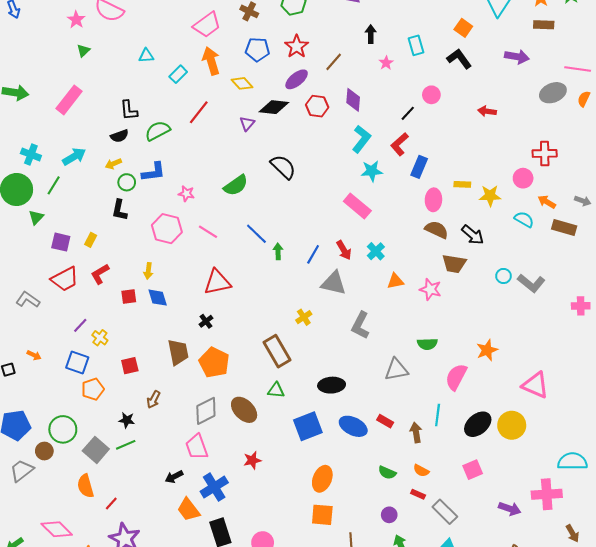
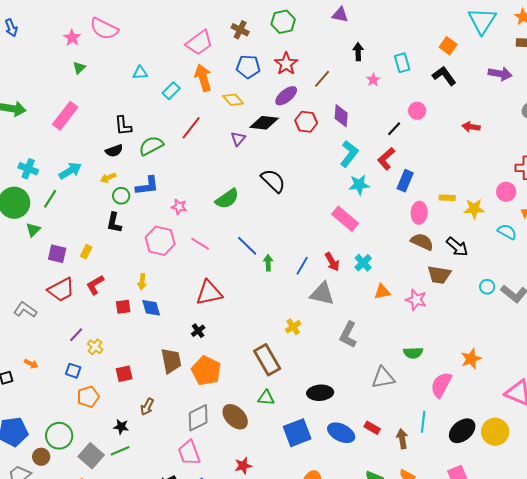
blue square: (77, 362) -> (73, 371), size x0.7

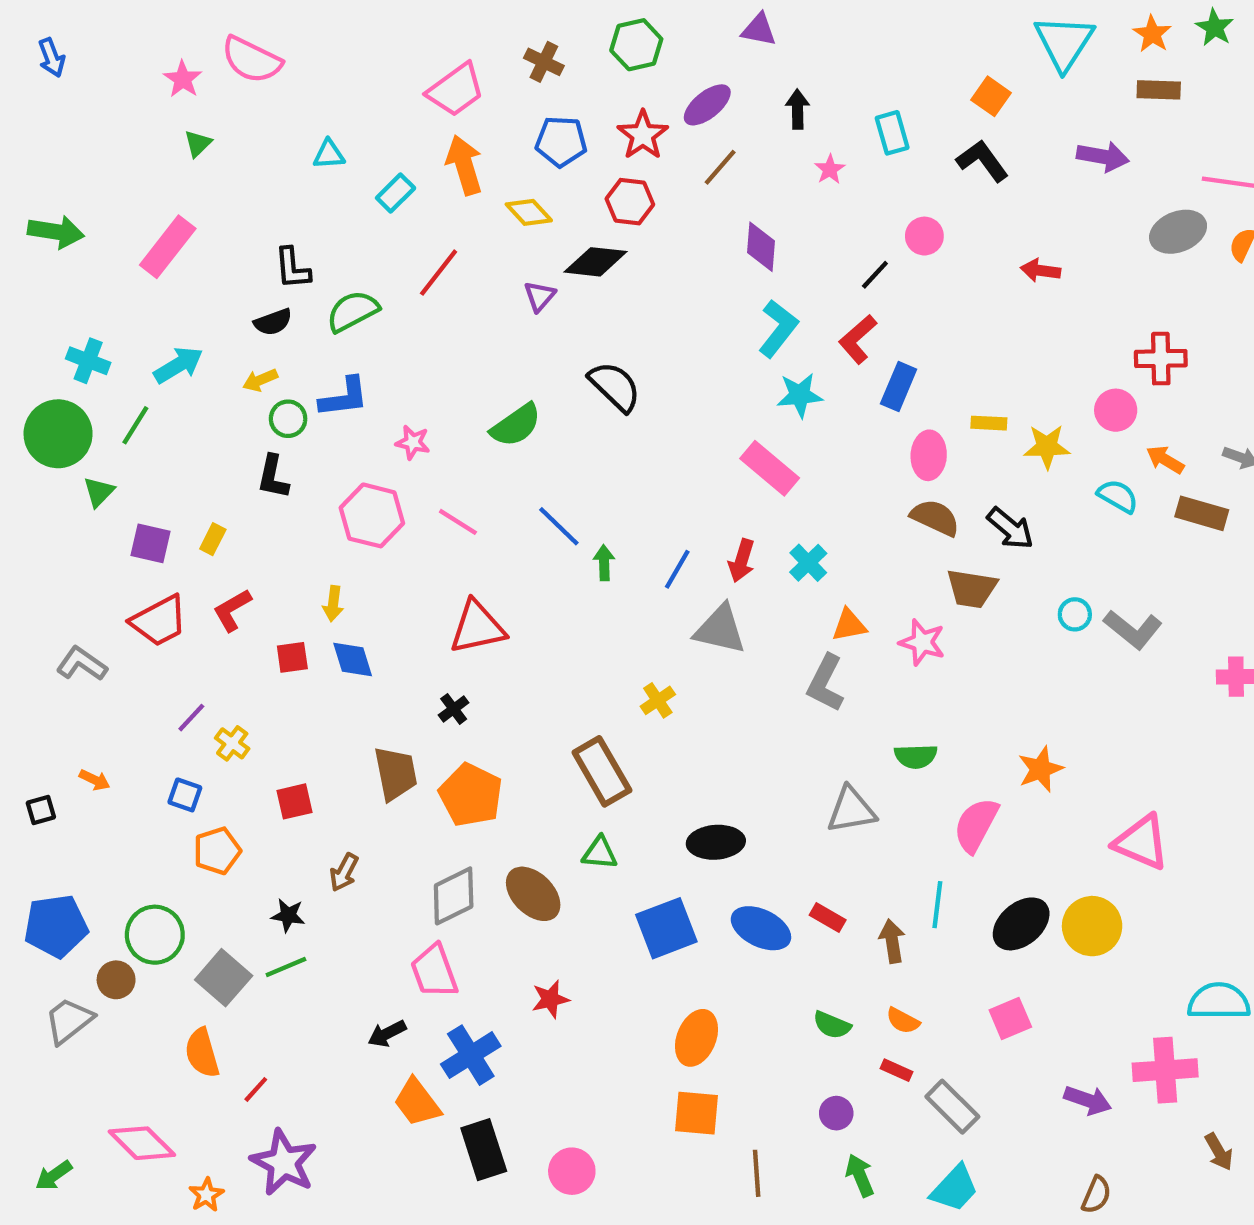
purple ellipse: (286, 96) -> (707, 105), moved
red hexagon: (306, 122) -> (630, 202), moved
red arrow: (332, 262) -> (742, 561), turned 48
gray L-shape: (348, 335) -> (825, 683), moved

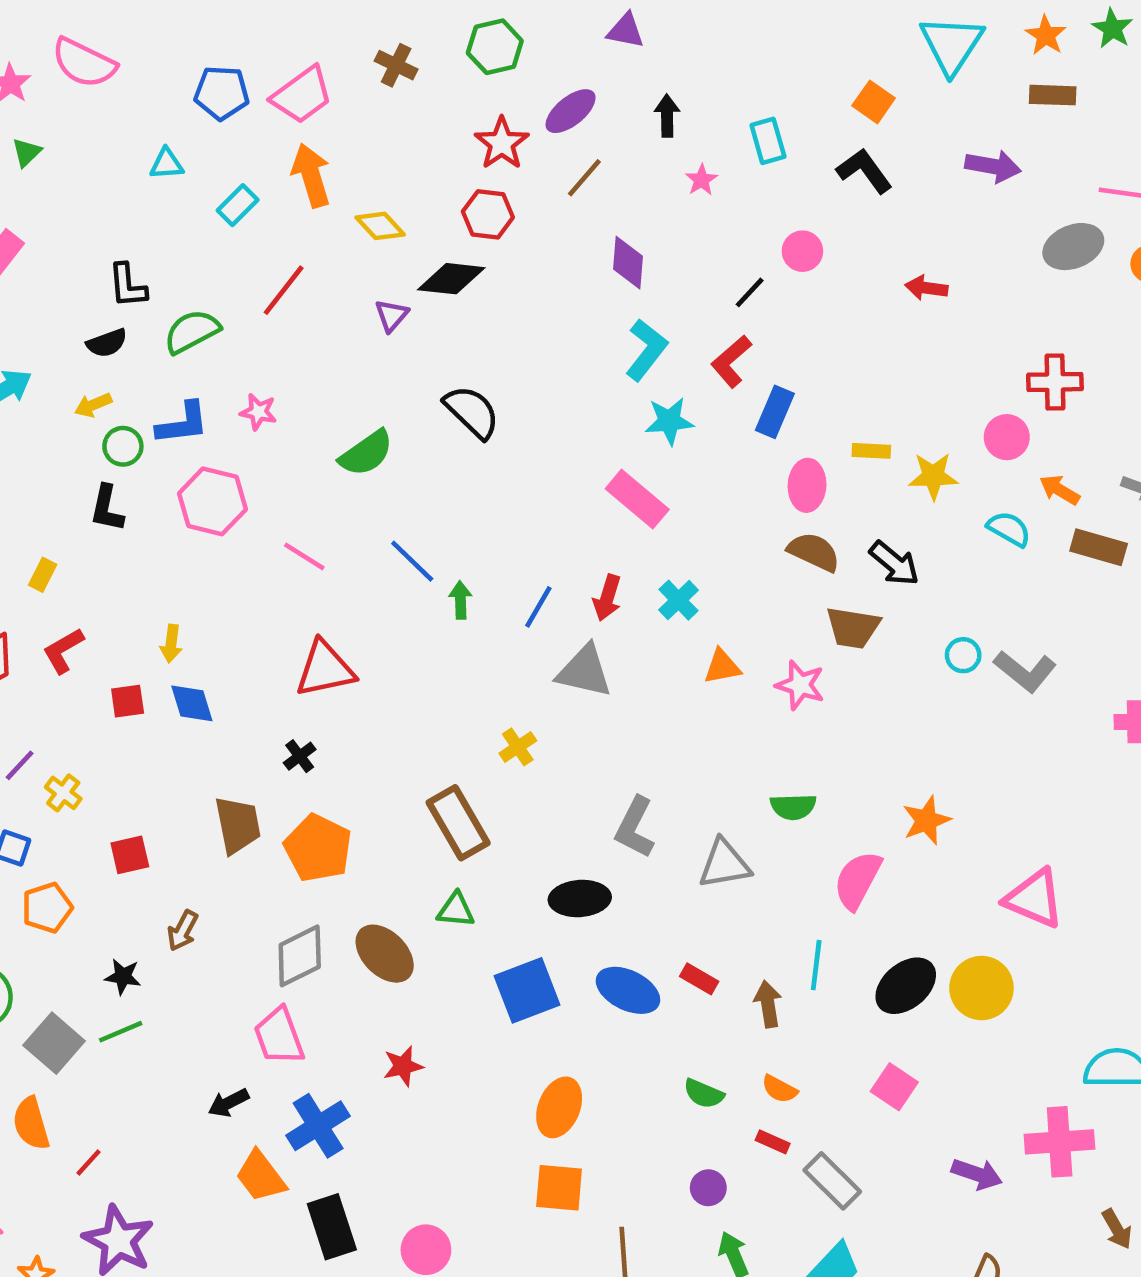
blue pentagon: (561, 141) -> (222, 93), moved
pink star: (413, 442) -> (258, 412), moved
pink hexagon: (372, 515) -> (212, 501), moved
gray L-shape: (825, 683) -> (635, 827), moved
pink square: (1010, 1019) -> (894, 1087), turned -33

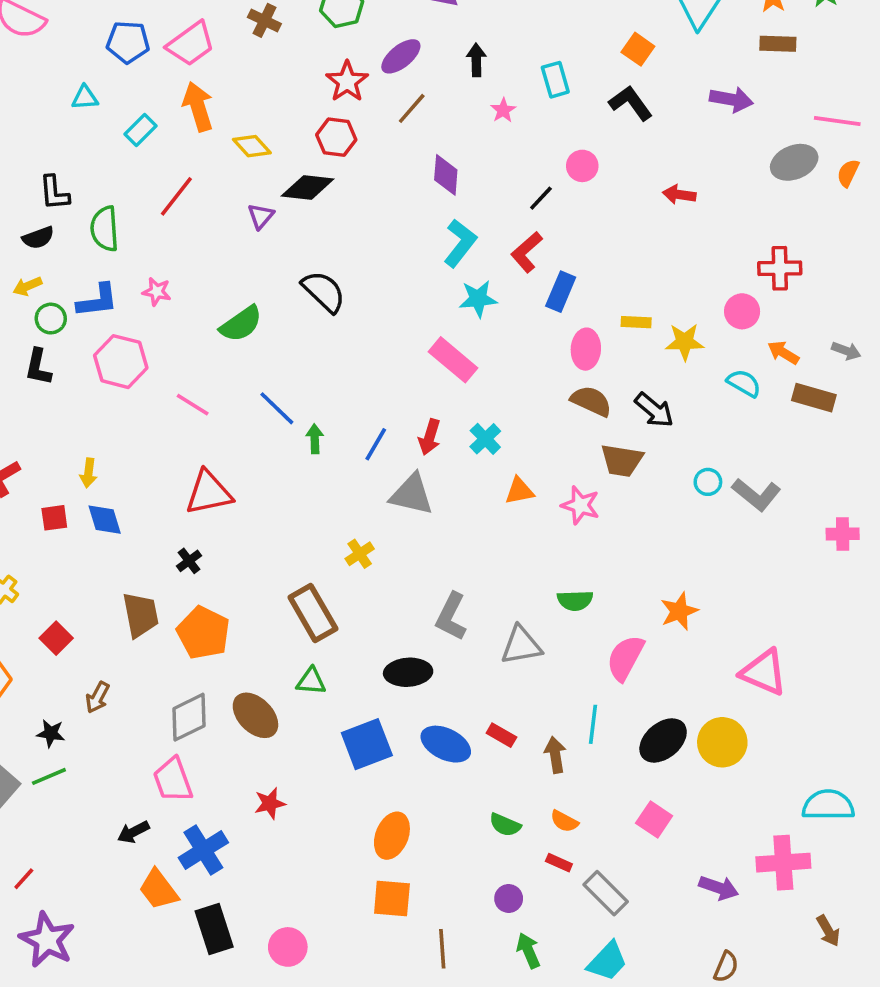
green semicircle: (192, 331) -> (105, 229), turned -66
red square: (130, 855) -> (56, 638), turned -32

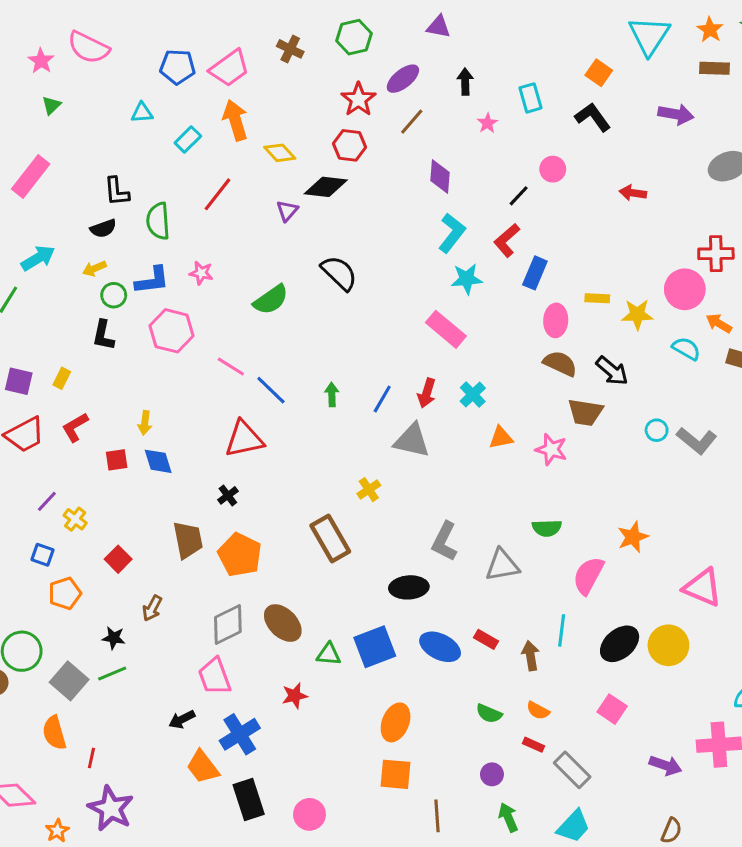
pink circle: (742, 311) -> (685, 289), size x1.4
blue line: (277, 408) -> (271, 390), moved
green triangle: (311, 681) -> (329, 654), moved
red line: (24, 879) -> (91, 758), turned -30

